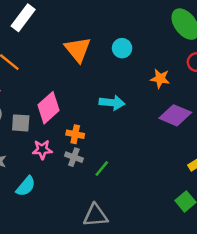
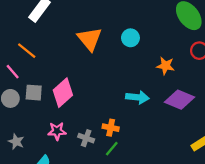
cyan arrow: (112, 103) -> (137, 97), moved
gray square: (21, 123) -> (34, 93), moved
orange cross: (75, 134) -> (111, 128), moved

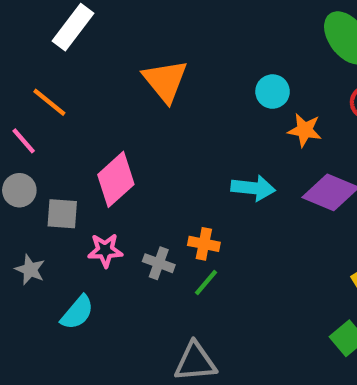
cyan circle: (130, 38) -> (273, 92), moved
gray square: (34, 93) -> (62, 214), moved

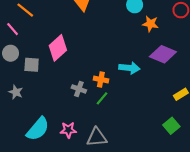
cyan arrow: (253, 188) -> (129, 68), moved
pink star: (105, 250) -> (68, 130), moved
cyan semicircle: (77, 312) -> (38, 129), moved, size x1.4

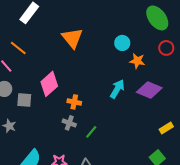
cyan arrow: (129, 68) -> (117, 89), moved, turned -66
orange cross: (101, 80) -> (74, 102), moved

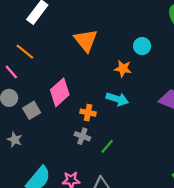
orange star: (137, 61) -> (123, 69), moved
cyan arrow: (117, 89) -> (117, 99), moved, turned 78
gray square: (24, 100) -> (32, 110), turned -35

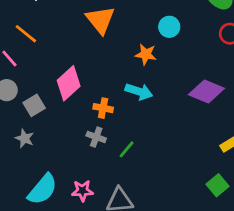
gray star: (15, 140) -> (25, 138), moved

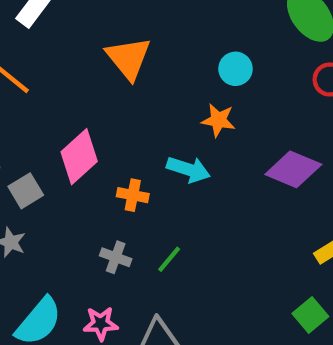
orange star: (146, 54) -> (218, 120), moved
gray cross: (96, 137) -> (116, 257), moved

